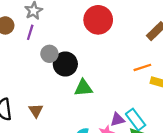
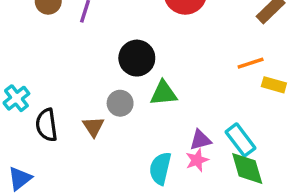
gray circle: (49, 54) -> (120, 103), moved
purple triangle: (117, 120) -> (200, 140), moved

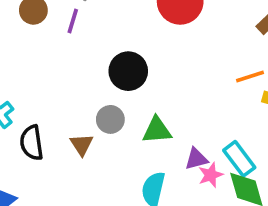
green triangle: (164, 93) -> (157, 130), moved
pink star: (197, 160) -> (211, 175), moved

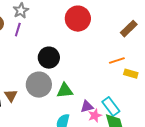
gray circle: (110, 119) -> (39, 85), size x1.6
brown triangle: (82, 145) -> (11, 96), moved

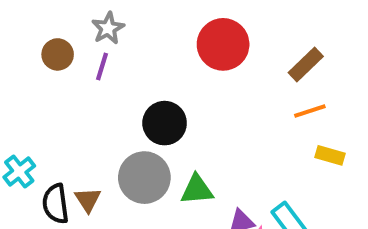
brown rectangle: (129, 29) -> (306, 65), moved
orange line: (117, 61) -> (310, 111), moved

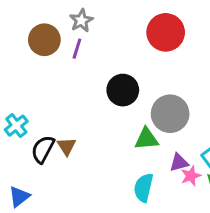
brown circle: (58, 54) -> (44, 40), size x1.4
gray circle: (144, 178) -> (170, 114), moved
black semicircle: (56, 204) -> (43, 149), turned 36

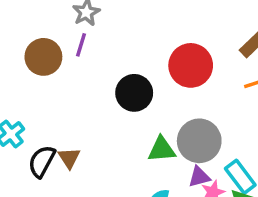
red circle: (166, 32) -> (191, 65), moved
brown circle: (44, 40) -> (43, 57), moved
gray circle: (170, 114) -> (199, 141), moved

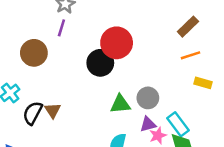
brown circle: (43, 57) -> (34, 53), moved
red circle: (191, 65) -> (117, 43), moved
gray circle: (199, 141) -> (148, 98), size x0.7

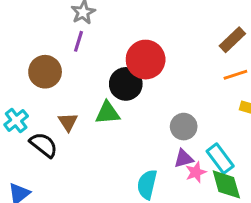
green triangle: (120, 104) -> (107, 113), moved
brown triangle: (53, 110) -> (68, 122), moved
black semicircle: (33, 113) -> (44, 145), turned 100

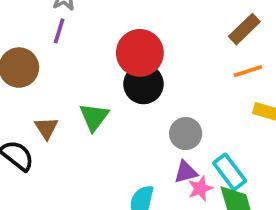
black circle: (126, 84) -> (143, 84), moved
green triangle: (107, 113) -> (94, 117), turned -48

